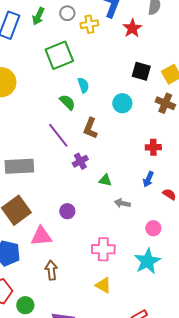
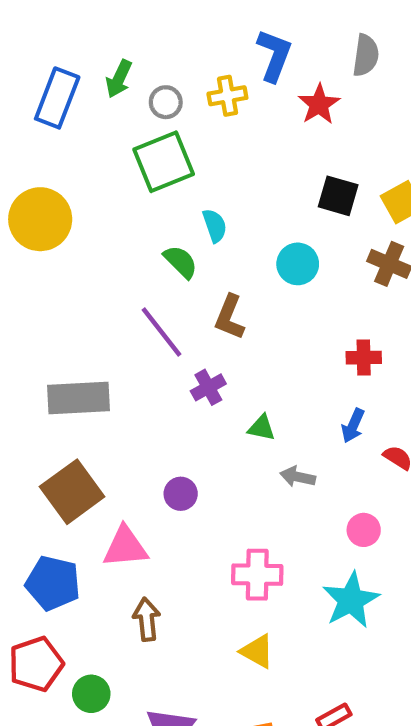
gray circle: (67, 13) -> (166, 102), moved

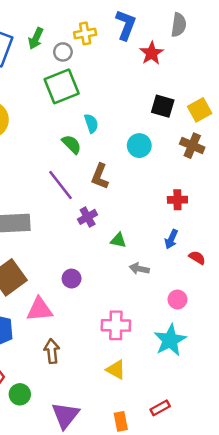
yellow cross: (227, 96) -> (85, 33), moved

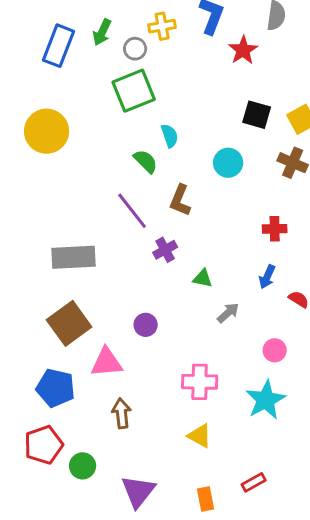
gray arrow: (139, 269) -> (228, 313), turned 126

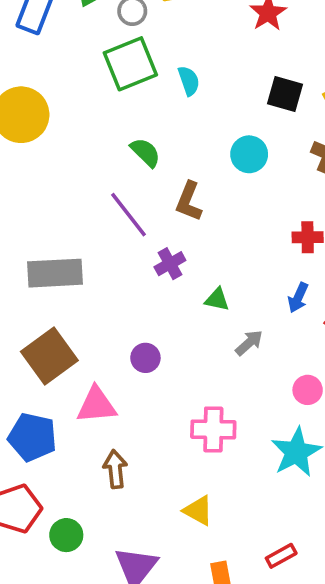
cyan semicircle: (170, 136) -> (189, 81), moved
yellow triangle: (200, 436) -> (198, 511), moved

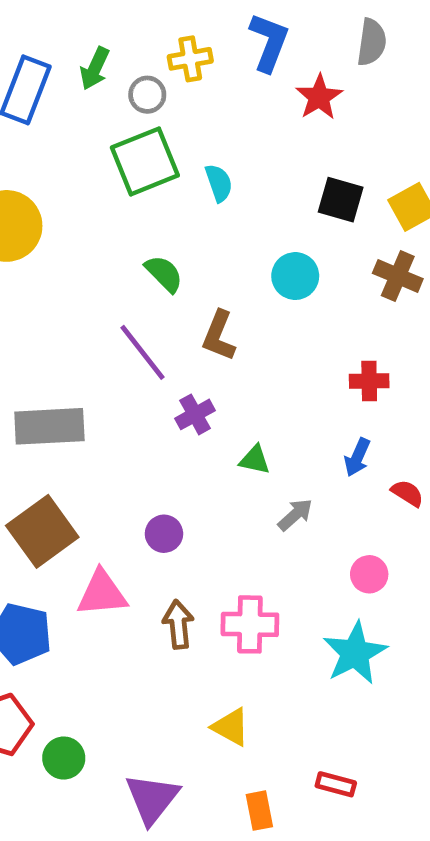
brown arrow: (115, 469) -> (178, 624), moved
red rectangle: (281, 556) -> (336, 784), turned 44

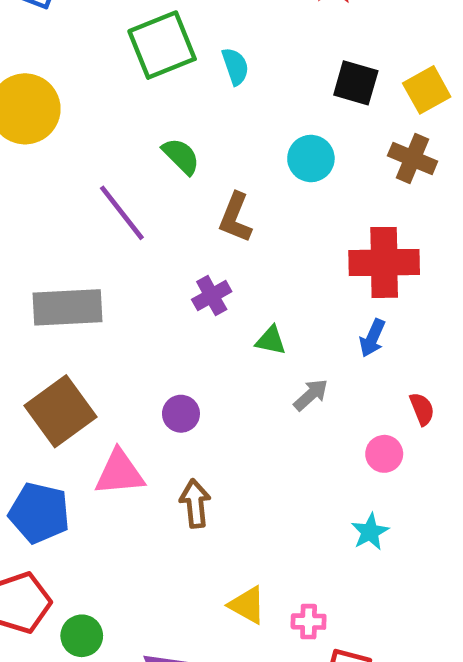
purple line: (143, 352) -> (122, 213), moved
red cross: (369, 381) -> (384, 262), size x1.8
red semicircle: (407, 493) -> (422, 409), moved, turned 36
pink cross: (250, 624) -> (309, 622), moved, size x0.6
cyan star: (355, 653) -> (370, 532), size x0.6

